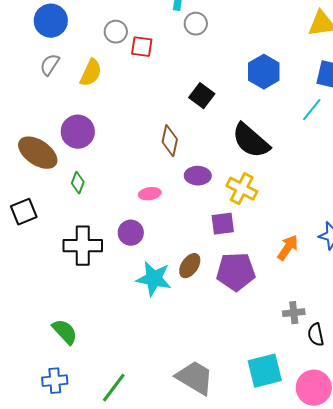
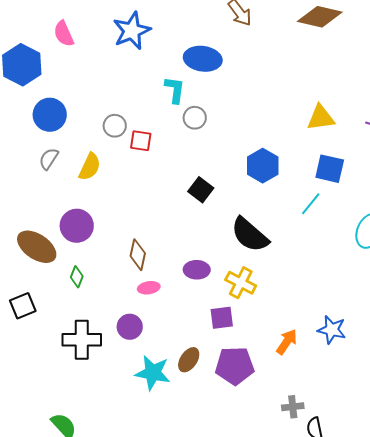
brown diamond: (170, 141) -> (138, 255), moved

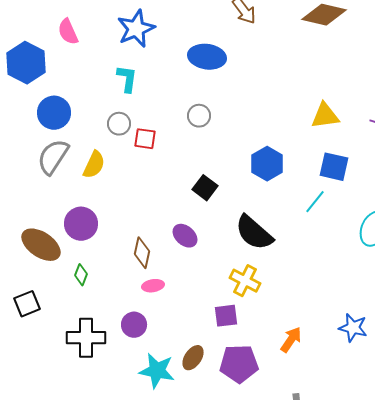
cyan L-shape: (175, 90) -> (127, 79), moved
gray semicircle: (49, 159) -> (53, 157), size x1.6
purple ellipse: (197, 270) -> (185, 236), moved, turned 40
blue star: (332, 330) -> (353, 328), moved

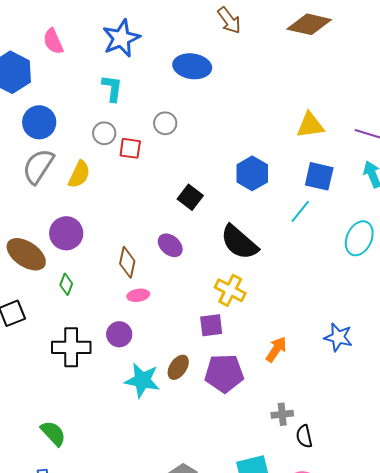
gray circle: (199, 116) -> (165, 123), moved

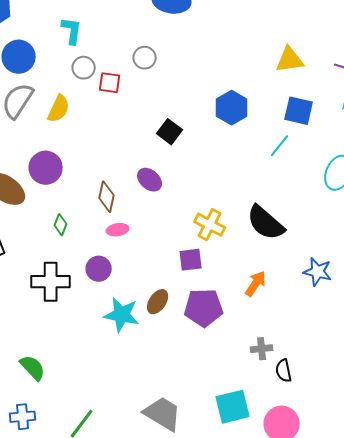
cyan L-shape: (112, 88) -> (72, 31), moved
black semicircle: (239, 242) -> (266, 223), moved
green diamond: (66, 284) -> (61, 225), moved

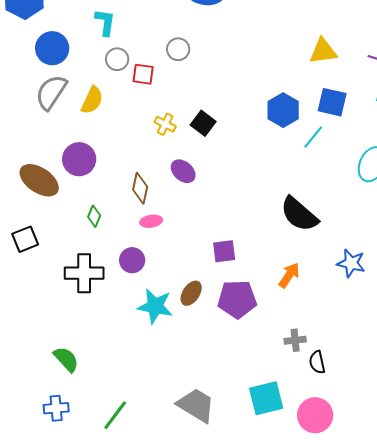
blue hexagon: (232, 108) -> (283, 110), moved
yellow cross: (210, 225) -> (165, 124), moved, size x0.7

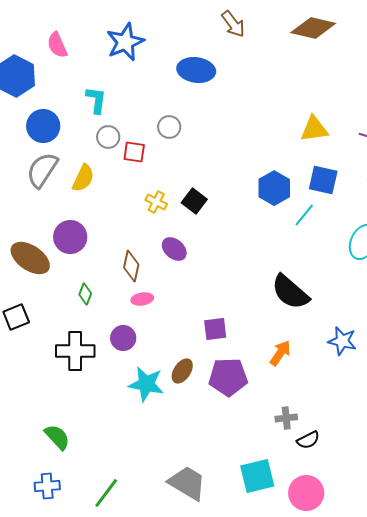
black semicircle: (317, 362) -> (308, 440), turned -105

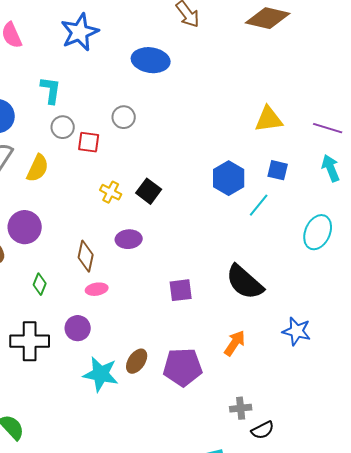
blue square: (323, 180) -> (278, 170), size x0.7
purple ellipse: (174, 249) -> (129, 239), turned -45
purple square: (215, 329) -> (181, 290), moved

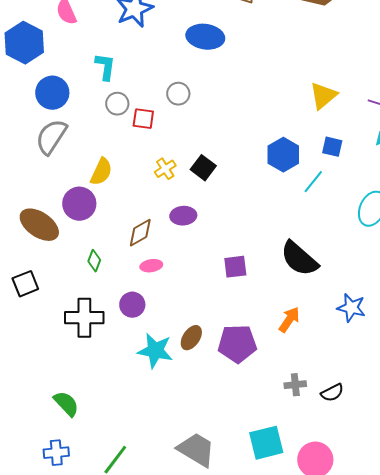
yellow triangle: (269, 119) -> (323, 96), turned -32
yellow semicircle: (38, 168) -> (101, 172), moved
yellow cross: (111, 192) -> (165, 169), turned 30
brown diamond: (86, 256) -> (140, 233), turned 48
black semicircle: (263, 430) -> (332, 393), moved

